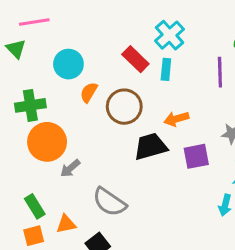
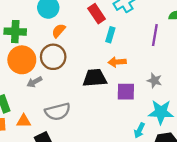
cyan rectangle: (166, 69) -> (110, 35), moved
brown circle: (124, 107) -> (53, 57), moved
gray semicircle: (110, 202) -> (58, 112), turned -60

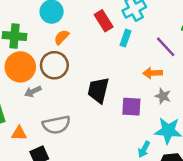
cyan rectangle: (110, 35) -> (126, 38), moved
purple line: (155, 35) -> (166, 47), turned -55
orange arrow: (117, 62) -> (153, 73), moved
black trapezoid: (95, 78) -> (98, 90), turned -75

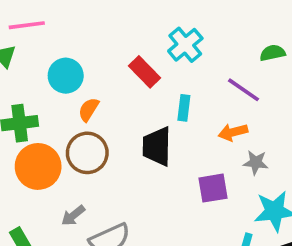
cyan rectangle: (126, 38) -> (184, 108), moved
black trapezoid: (98, 90) -> (157, 146), moved
gray arrow: (33, 92) -> (73, 215), moved

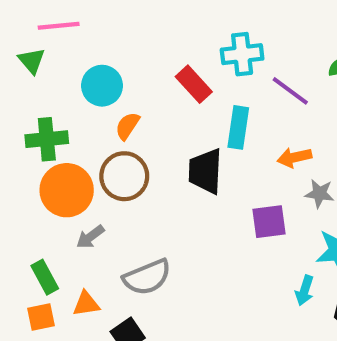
cyan cross: (185, 45) -> (242, 54), turned 32
purple line: (243, 90) -> (290, 91), moved
cyan rectangle: (184, 108) -> (238, 127), size x1.4
gray arrow: (73, 215) -> (90, 237), moved

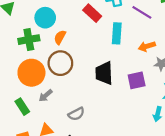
green cross: (47, 139) -> (29, 40), moved
black trapezoid: (205, 171) -> (104, 73), moved
green rectangle: (45, 277) -> (22, 107), moved
gray semicircle: (147, 277) -> (76, 114), size x0.7

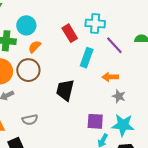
purple square: (137, 80) -> (95, 121), moved

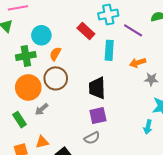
gray semicircle: (30, 120) -> (92, 138), moved
purple square: (95, 121) -> (98, 116), moved

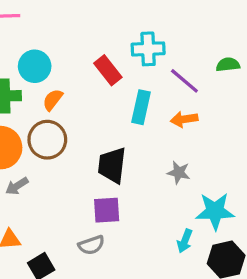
orange arrow: (138, 63) -> (184, 119), moved
gray star: (151, 79) -> (179, 172), moved

